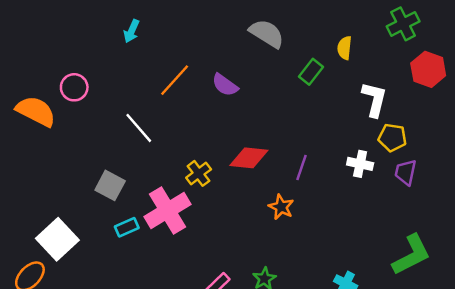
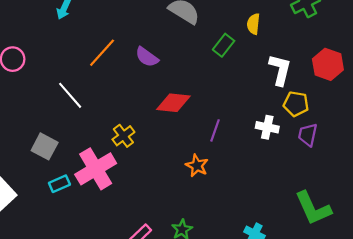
red hexagon: (428, 69) -> (328, 64), moved
red diamond: (249, 158) -> (173, 103), moved
green L-shape: (411, 255) -> (313, 208), turned 93

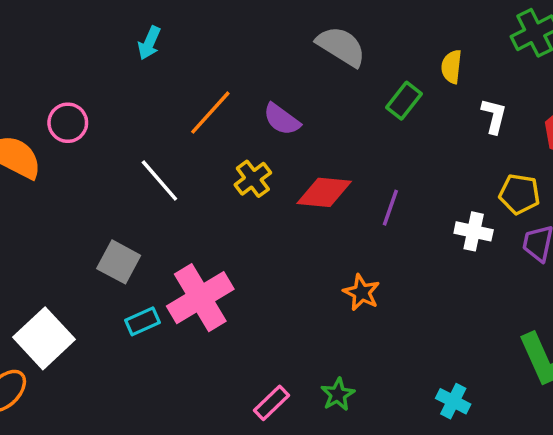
white L-shape: (280, 70) -> (494, 116), moved, size x0.7
purple line: (215, 130) -> (390, 208), moved
yellow cross: (123, 136) -> (253, 179), moved

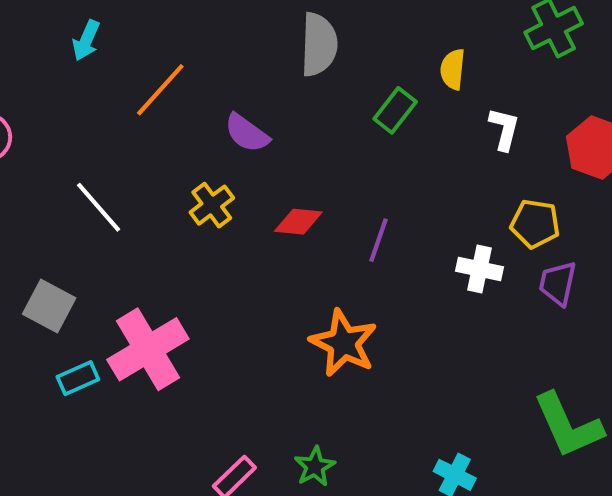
gray semicircle: (341, 46) -> (319, 45), turned 60
orange line: (210, 113) -> (160, 90), moved
red diamond: (324, 192) -> (298, 222), size x0.7
orange star: (362, 293) -> (344, 343), size x1.5

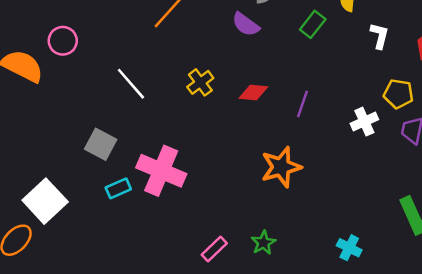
purple semicircle: (247, 133) -> (246, 24), moved
white cross: (479, 269) -> (364, 122), turned -36
orange star: (344, 343) -> (281, 167), turned 30
pink cross: (148, 349) -> (161, 171), turned -36

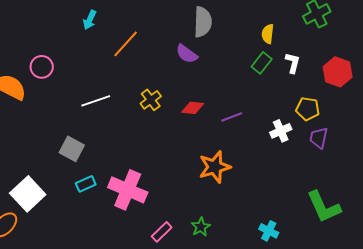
green rectangle: (313, 24) -> (262, 63), moved
white line: (131, 84) -> (96, 101), turned -68
purple line: (303, 104) -> (232, 117), turned 50
pink cross: (161, 171) -> (128, 190), moved

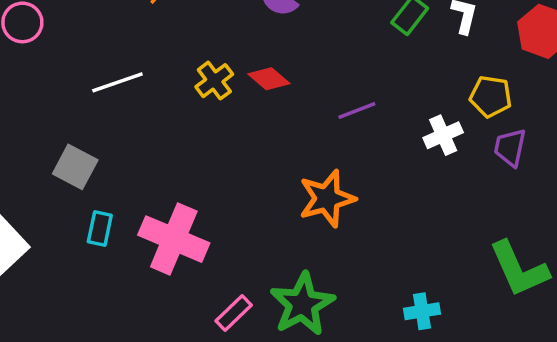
red diamond: (193, 108) -> (269, 79), moved, turned 35
cyan rectangle: (86, 184) -> (100, 228), turned -54
green star: (201, 227) -> (302, 304), size x1.8
cyan cross: (269, 231) -> (422, 311), turned -36

